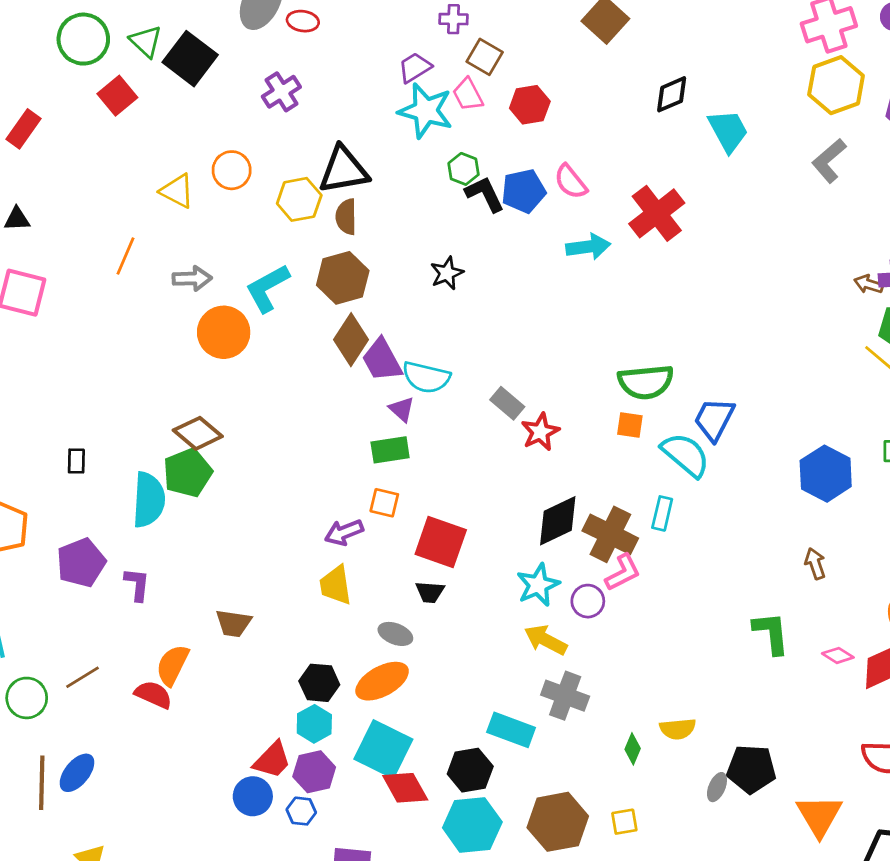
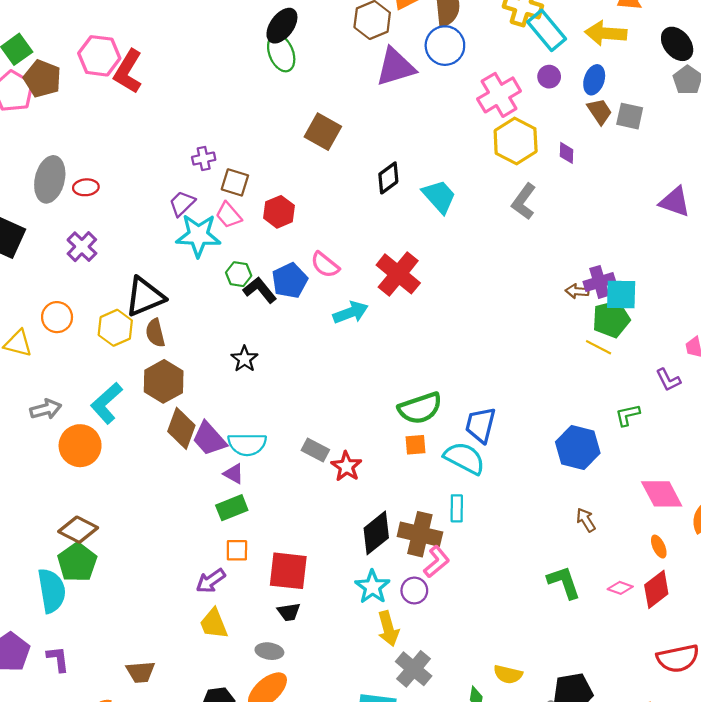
yellow arrow: (546, 640) -> (388, 629), turned -120
gray cross: (565, 696) -> (414, 669), turned 33
yellow semicircle: (678, 729) -> (508, 674), turned 32

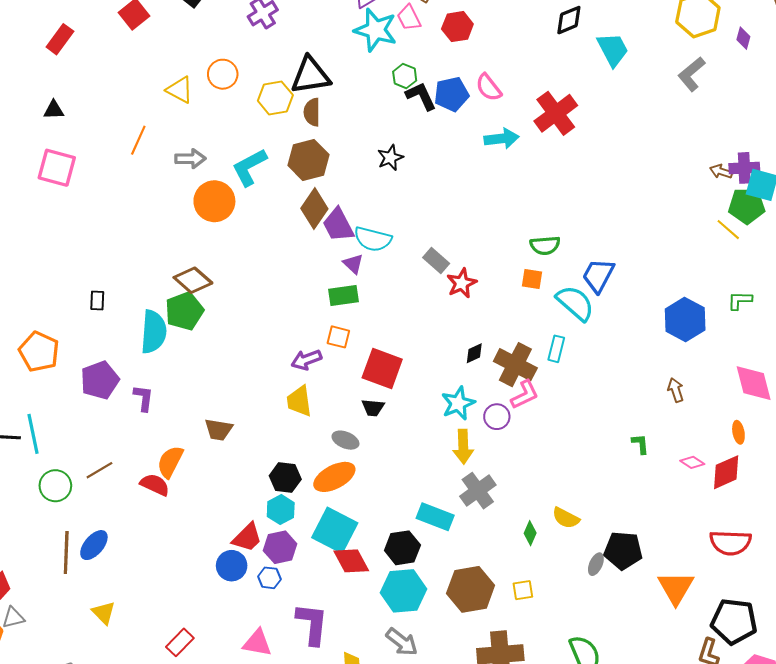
green semicircle: (420, 408) -> (545, 245), size x0.7
black diamond: (376, 533) -> (474, 353), size x0.5
green L-shape: (564, 582) -> (640, 444), size x0.6

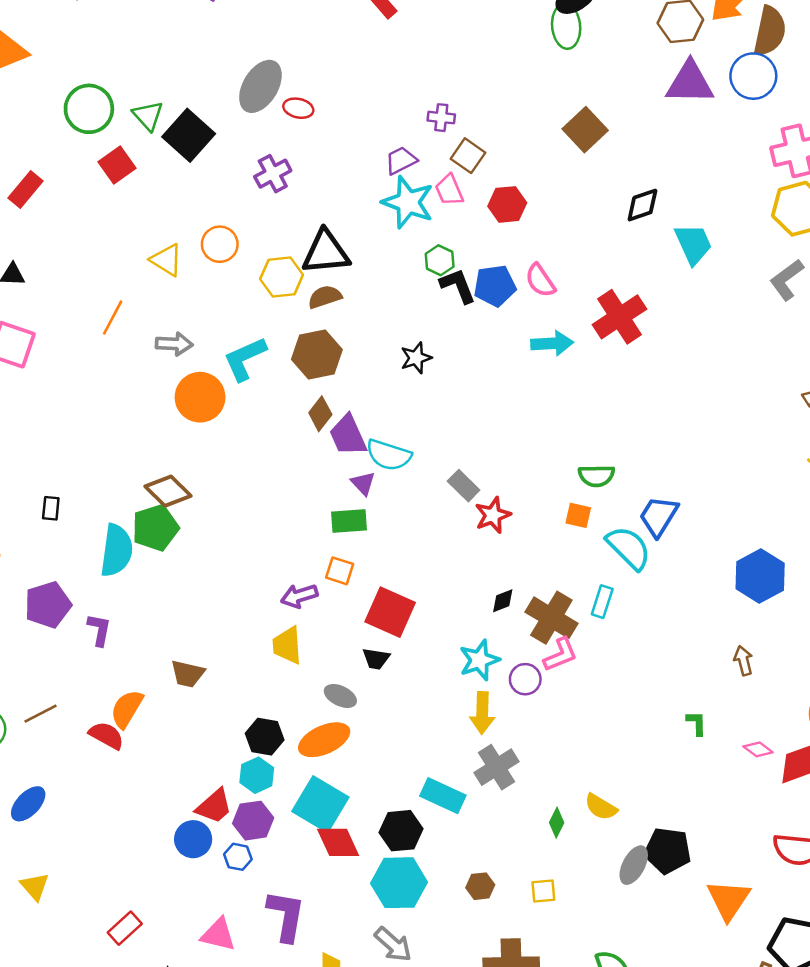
brown semicircle: (312, 112) -> (325, 297), turned 68
brown diamond: (314, 209) -> (320, 414), size x0.7
gray ellipse: (596, 564) -> (634, 865), size x1.4
brown hexagon: (471, 589) -> (480, 886), size x0.5

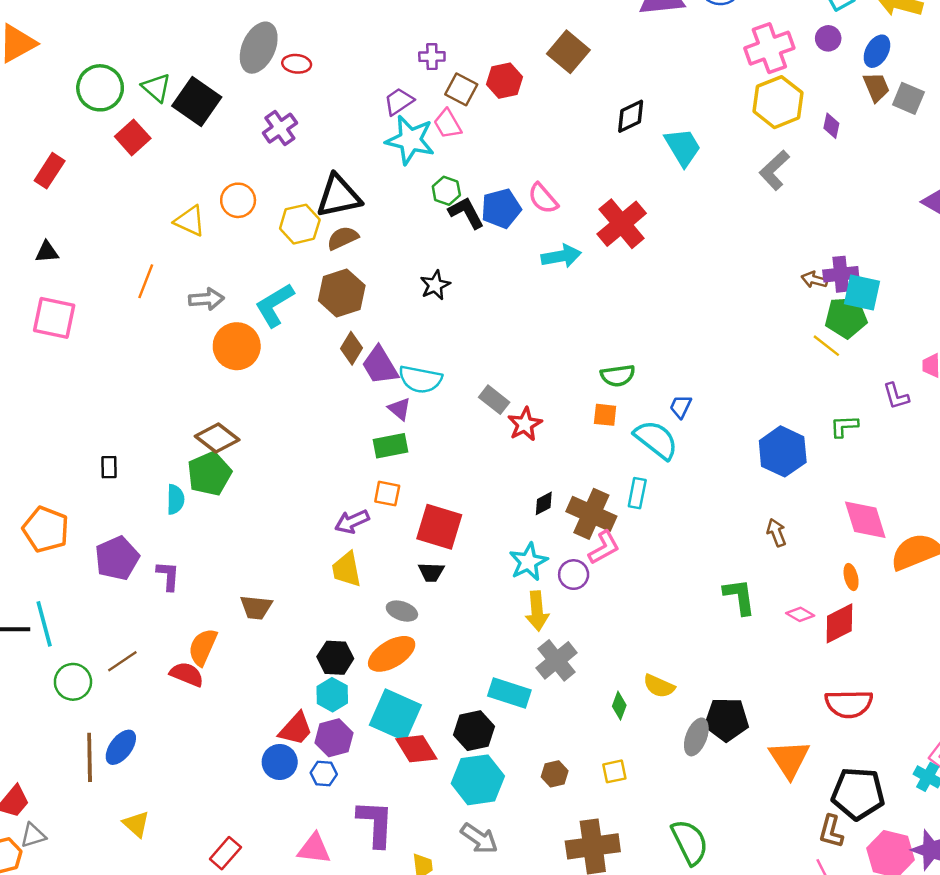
red hexagon: (507, 204) -> (504, 81), moved
blue trapezoid: (659, 516) -> (681, 407), size x0.6
cyan semicircle: (116, 550) -> (175, 499), size x0.6
green L-shape: (697, 723) -> (739, 597), size x1.6

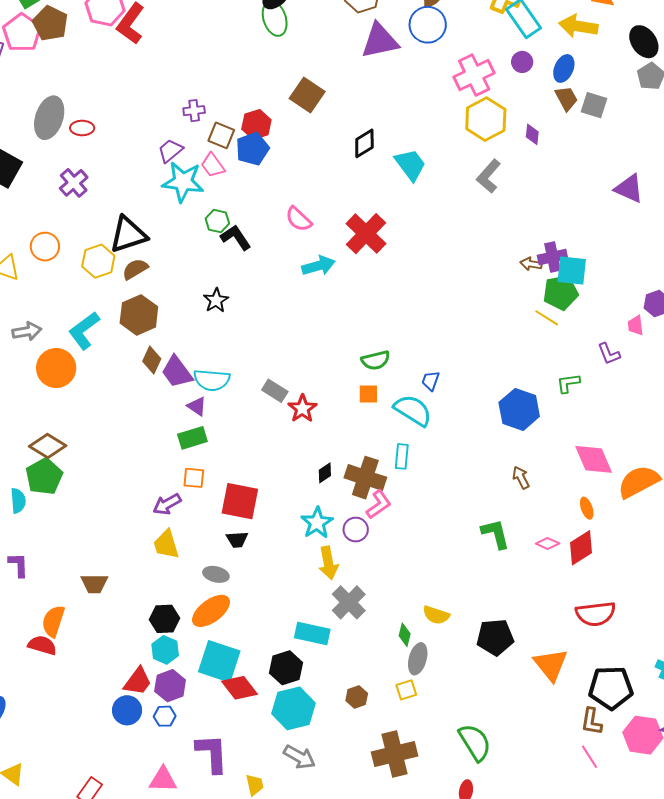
blue pentagon: (501, 208) -> (252, 149), moved
gray ellipse: (696, 737) -> (418, 659), moved

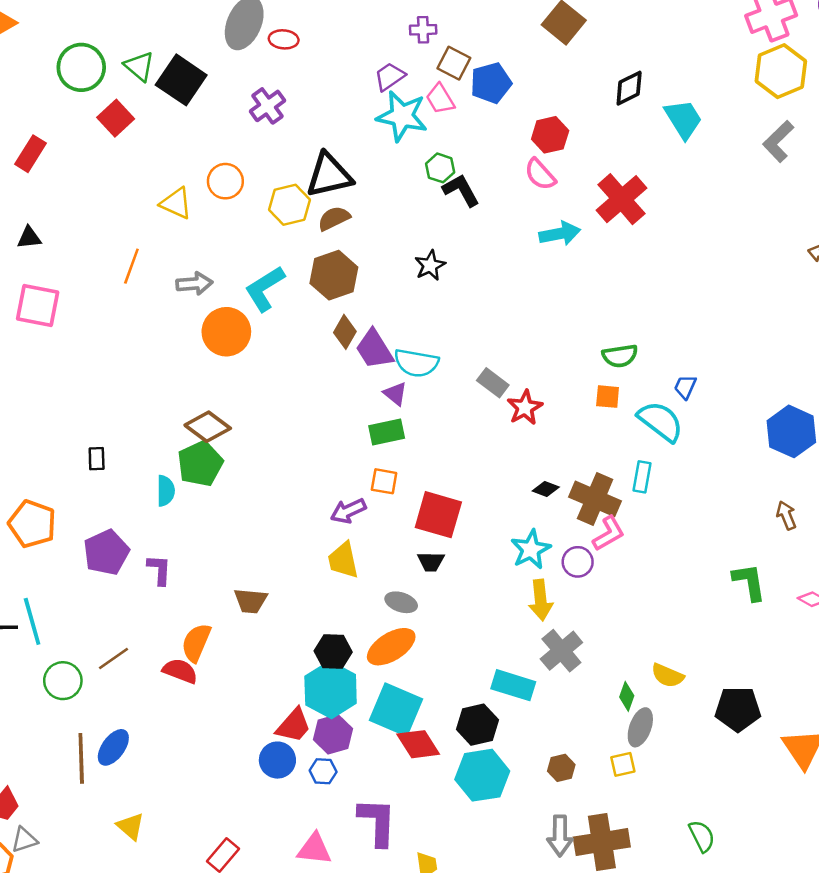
red hexagon: (256, 124) -> (550, 135), moved
black diamond: (325, 473) -> (546, 489), turned 50
cyan hexagon: (165, 650) -> (331, 690), size x1.6
green semicircle: (475, 742) -> (702, 836), size x0.7
gray arrow: (300, 757) -> (560, 836), moved, turned 56

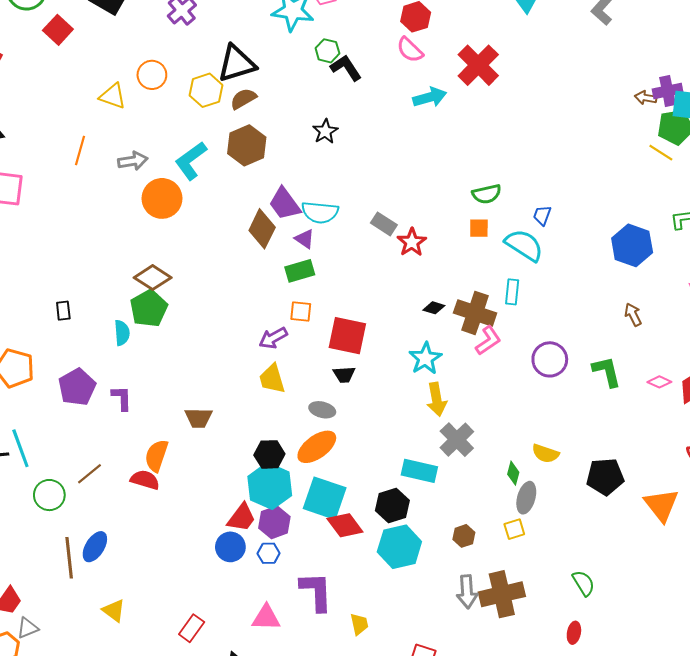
brown diamond: (345, 332) -> (262, 229), moved, size x1.4
purple circle: (578, 562) -> (550, 359), moved, size x1.4

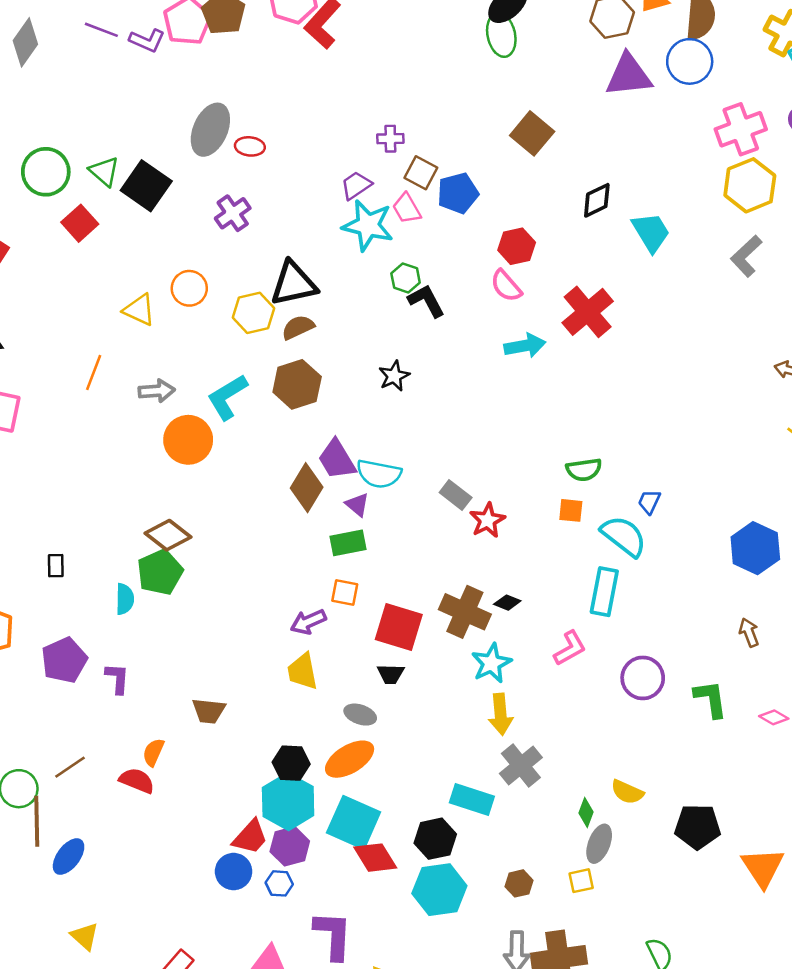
cyan rectangle: (512, 292) -> (604, 592), size x1.5
brown cross: (475, 313) -> (465, 612), moved
orange semicircle: (156, 456) -> (153, 752), size x0.7
brown line: (69, 558) -> (37, 821), moved

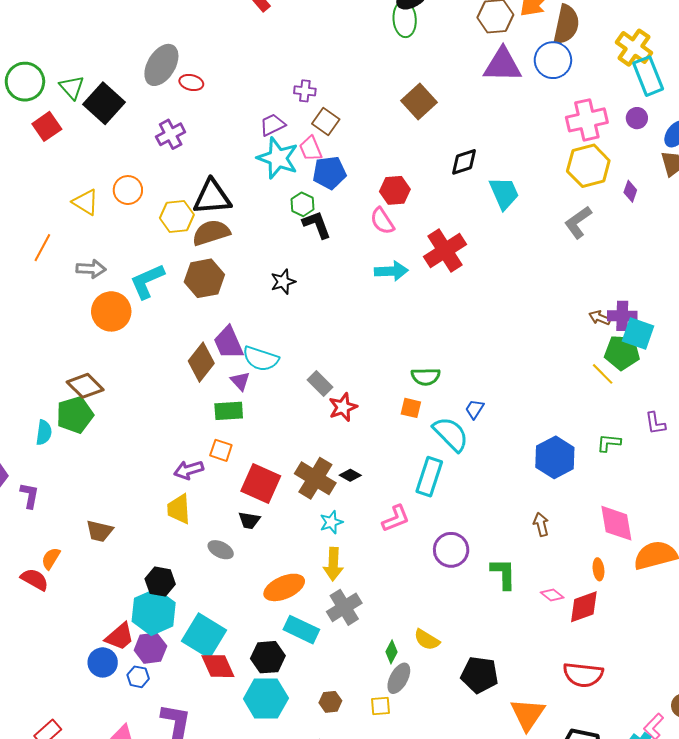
blue pentagon: (458, 193) -> (329, 173), moved
brown semicircle: (298, 327) -> (211, 233), size x1.4
cyan star: (491, 663) -> (331, 522), size x0.7
orange ellipse: (350, 759) -> (284, 587), moved

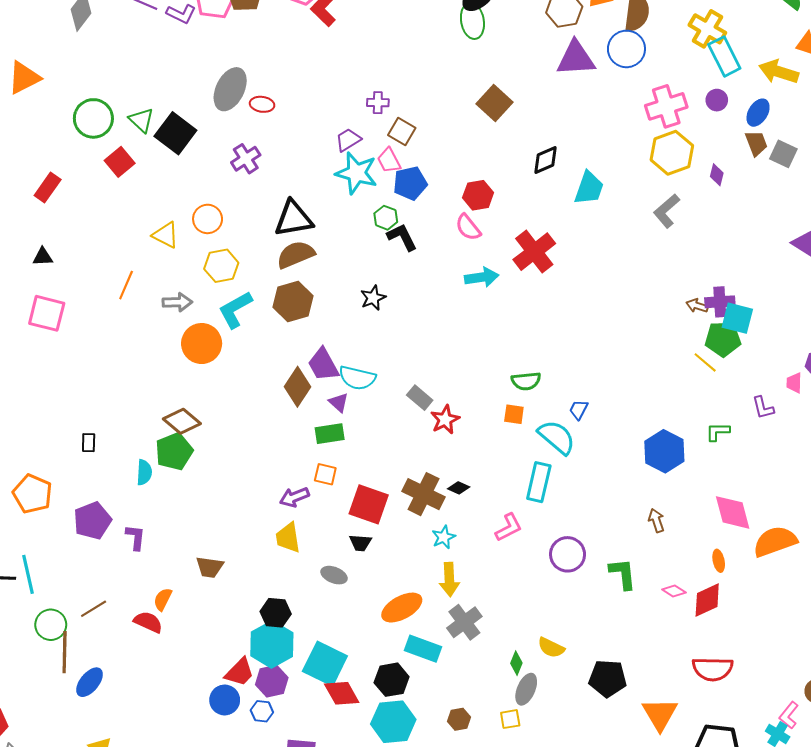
cyan trapezoid: (504, 193) -> (589, 188), turned 48
yellow hexagon: (177, 216) -> (221, 266), moved

